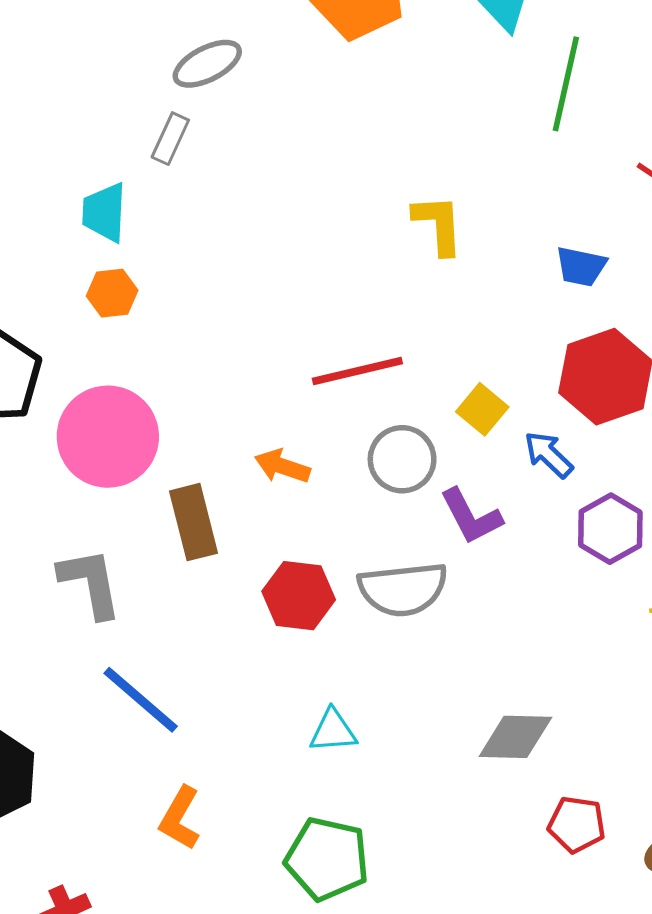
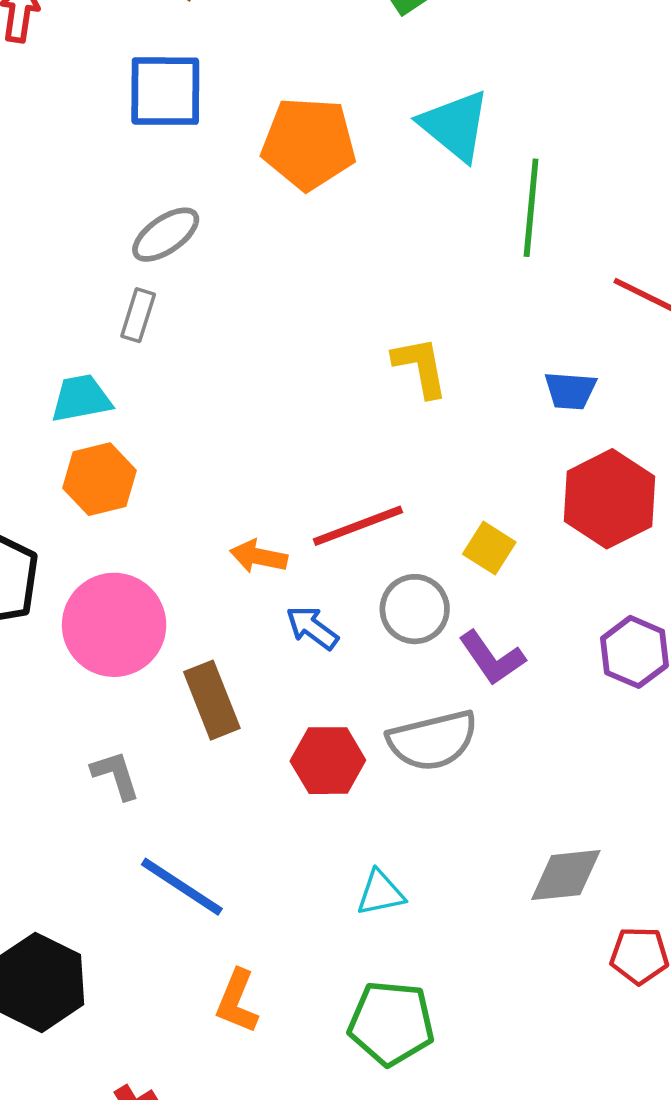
cyan trapezoid: (104, 212) -> (81, 398), turned 84
orange hexagon: (112, 293) -> (99, 479), size x1.4
blue arrow: (549, 454) -> (312, 628), moved
orange arrow: (282, 466) -> (259, 556), moved
gray L-shape: (90, 583) -> (116, 775), size x0.7

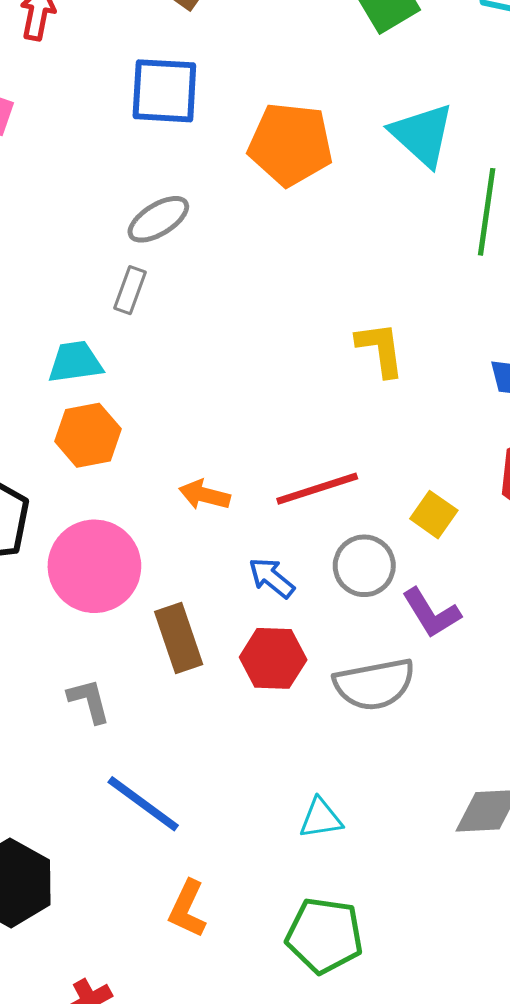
orange arrow: (259, 556) -> (204, 495), moved
red hexagon: (328, 761) -> (273, 658), moved

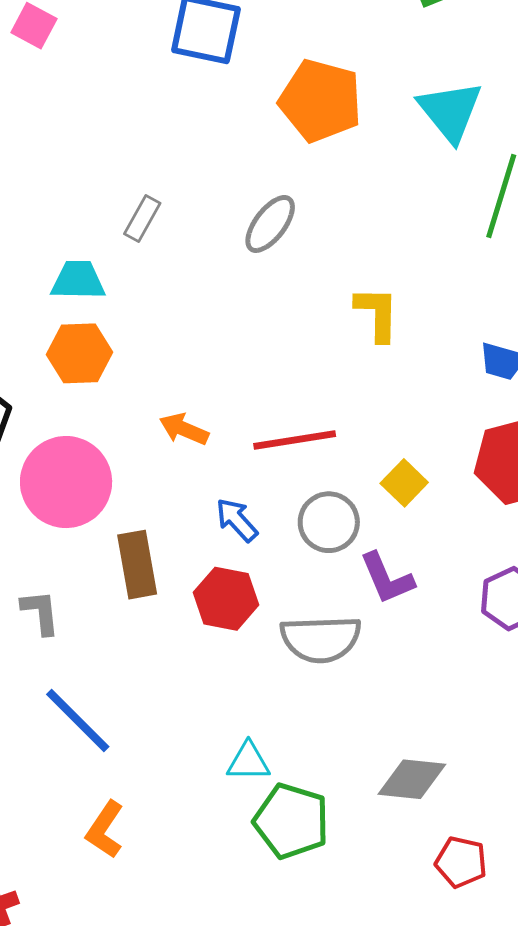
gray ellipse: (158, 219) -> (270, 224), moved, turned -30
green pentagon: (324, 935) -> (291, 821), moved

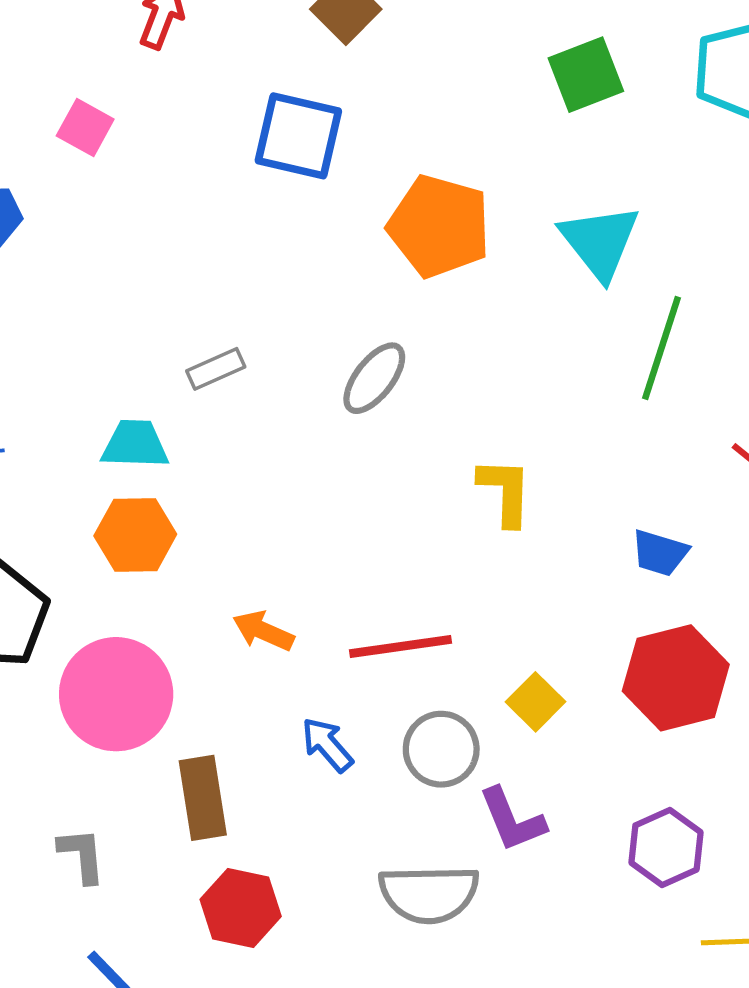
gray rectangle: (142, 219) -> (216, 369), turned 36
red hexagon: (226, 599) -> (241, 908), moved

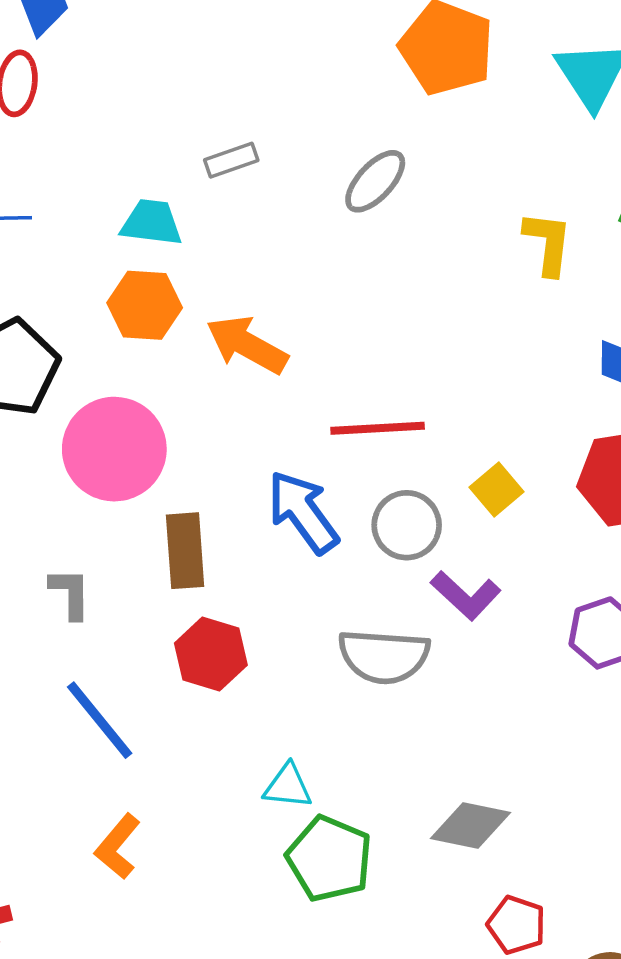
yellow L-shape: (505, 492) -> (548, 243), moved
orange arrow: (263, 631) -> (247, 345), moved, size x1.5
blue arrow: (327, 745) -> (303, 512), size x1.6
purple L-shape: (512, 820) -> (466, 595), turned -30

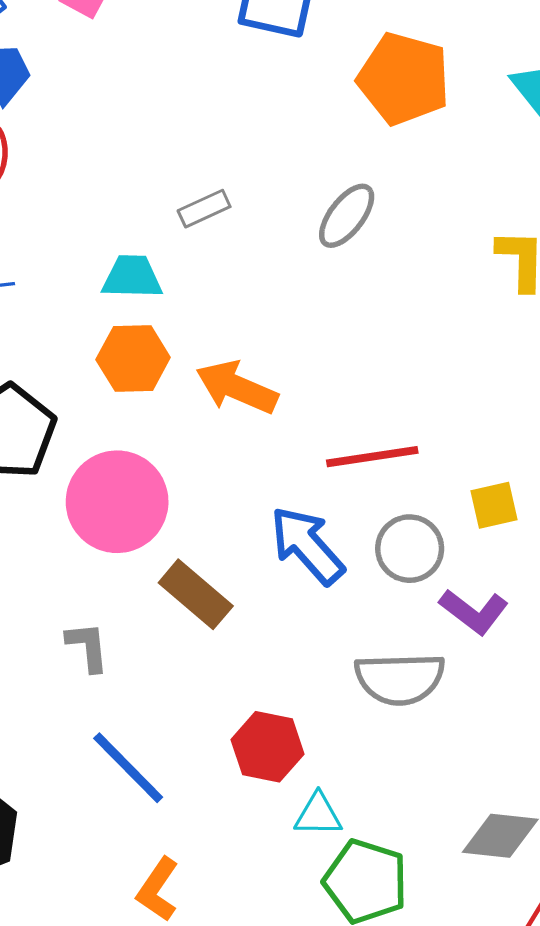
yellow square: (496, 490) -> (494, 505), turned 33
brown rectangle: (185, 551) -> (196, 594), turned -40
red hexagon: (211, 654) -> (267, 747), moved

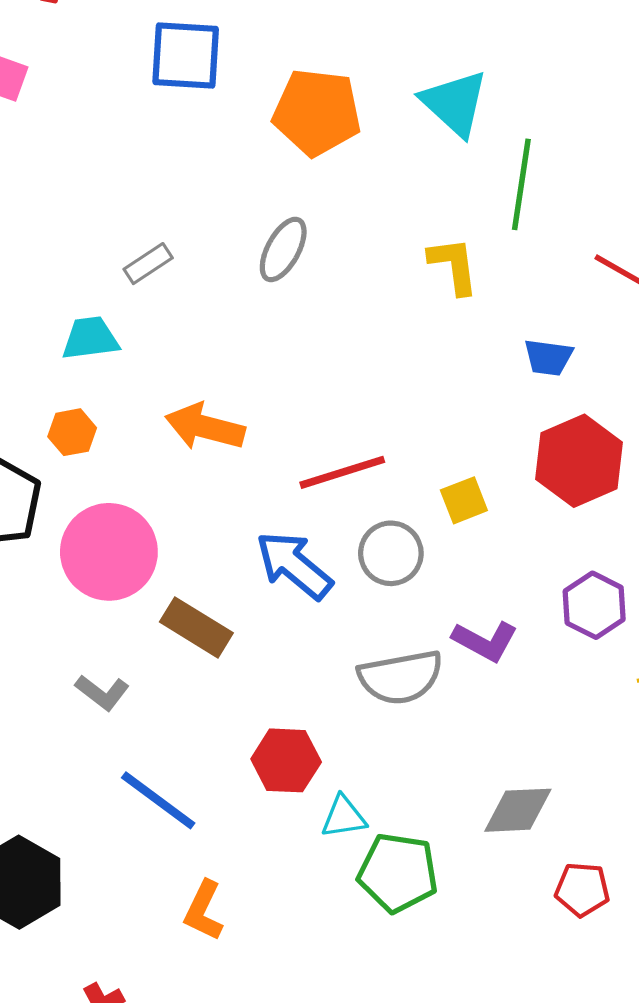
orange hexagon: (133, 359) -> (72, 432), moved, size x0.7
purple L-shape: (474, 612) -> (485, 641), moved
gray L-shape: (88, 647) -> (102, 692), turned 142

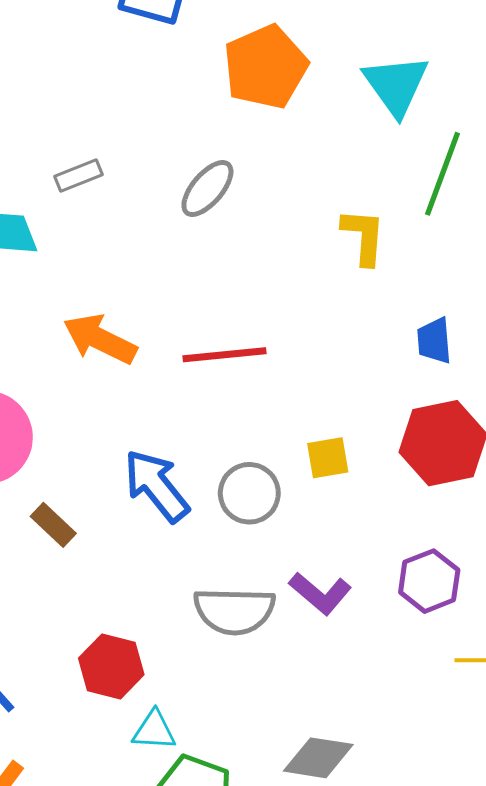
orange pentagon: (317, 112) -> (265, 67), turned 30
blue trapezoid: (548, 357) -> (434, 341), turned 66
red line: (342, 472) -> (225, 355), moved
brown rectangle: (196, 627) -> (53, 525), size x0.7

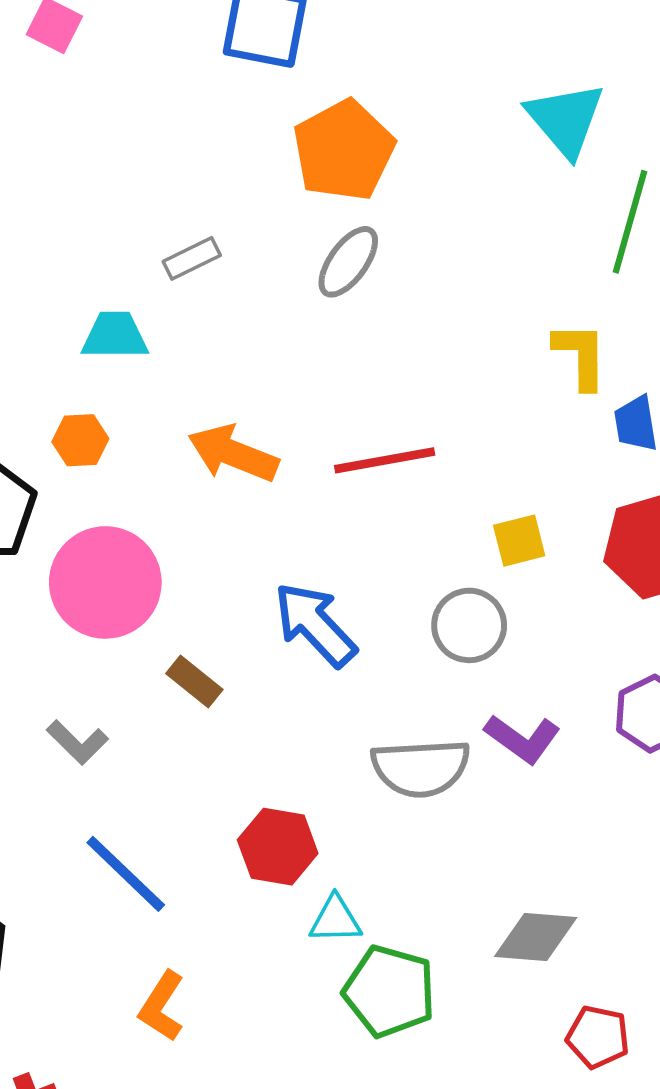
orange pentagon: (265, 67) -> (344, 150), moved
yellow L-shape: (364, 237) -> (580, 356), moved
yellow square: (328, 458) -> (519, 541), moved
gray circle: (249, 493) -> (469, 625), moved

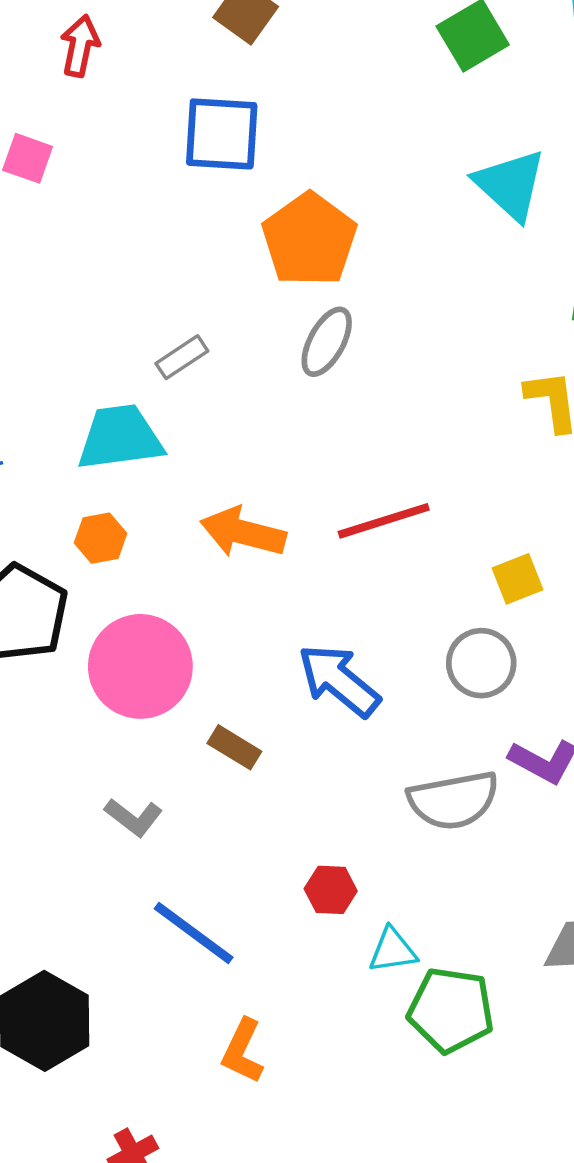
cyan trapezoid: (115, 336) -> (120, 437), size x1.4
red hexagon: (278, 847) -> (331, 890), size x0.7

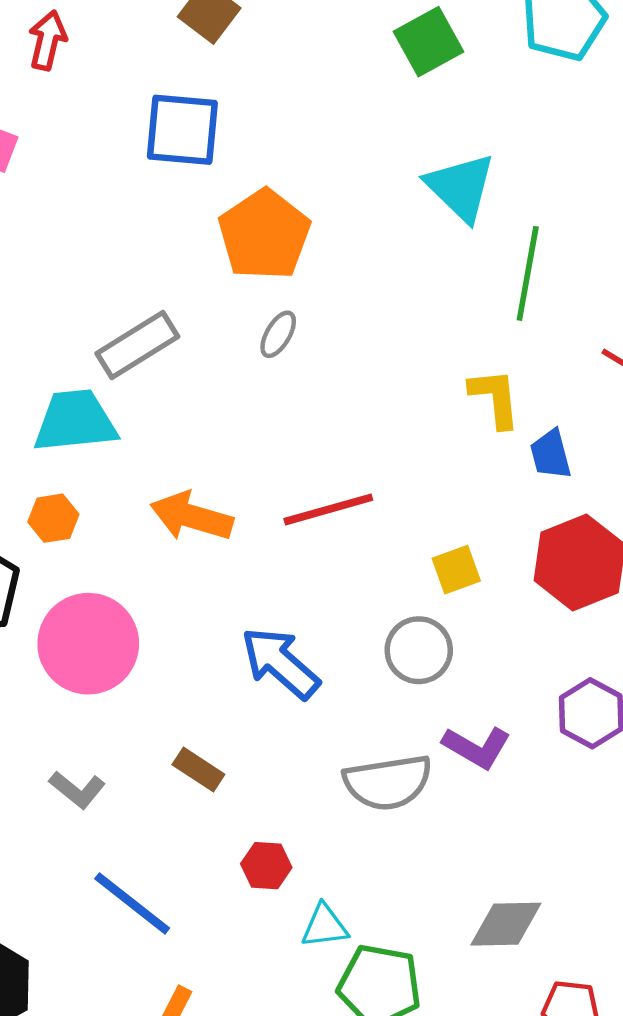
gray ellipse: (327, 342) -> (278, 334), size x0.7
gray rectangle: (182, 357) -> (137, 345), size x1.6
brown rectangle: (234, 747) -> (198, 769), moved

